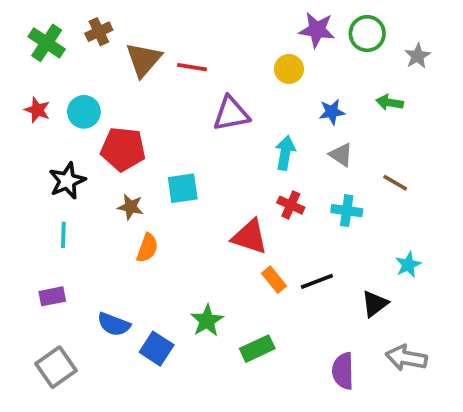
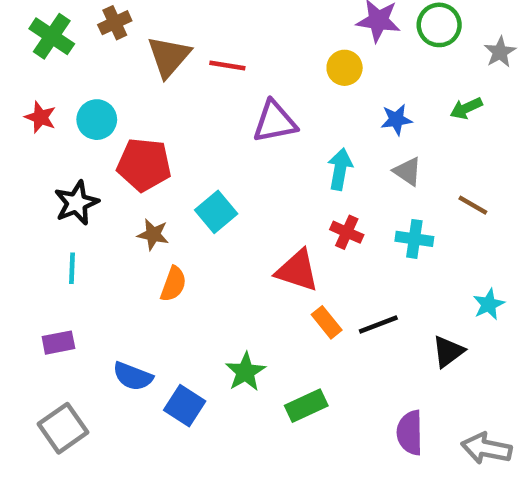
green arrow: (390, 103) -> (466, 108), turned -35
cyan square: (183, 188) -> (216, 212), turned -32
gray arrow: (406, 358) -> (486, 448), moved

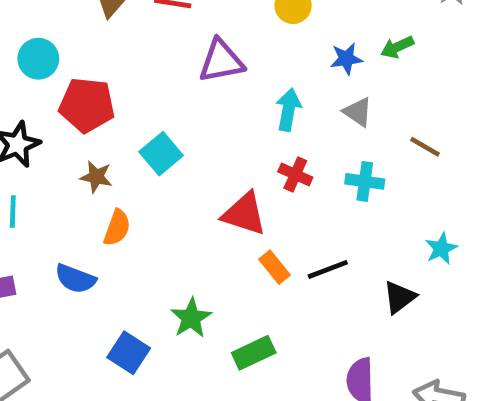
green arrow: (466, 108) -> (397, 47), moved
blue semicircle: (133, 376) -> (75, 279), moved

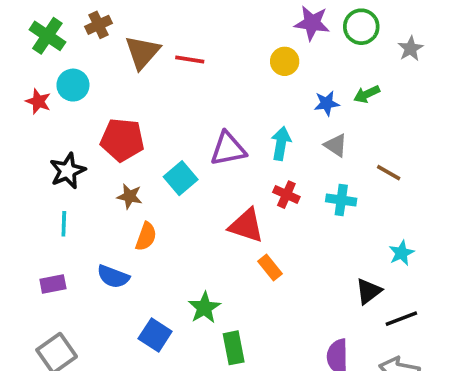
cyan circle: (38, 59) -> (73, 85), moved
purple triangle: (221, 61) -> (228, 149), moved
black line: (328, 269) -> (401, 319), moved
green rectangle: (254, 353) -> (234, 348), moved, turned -76

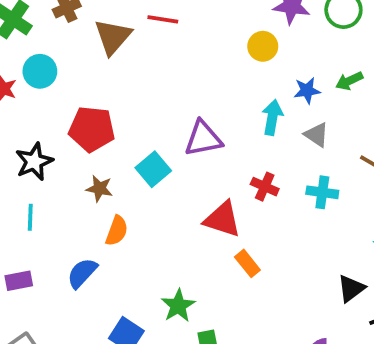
red line: (190, 60) -> (163, 19), moved
cyan arrow: (281, 143) -> (272, 117), moved
blue semicircle: (113, 277) -> (82, 273), turned 112

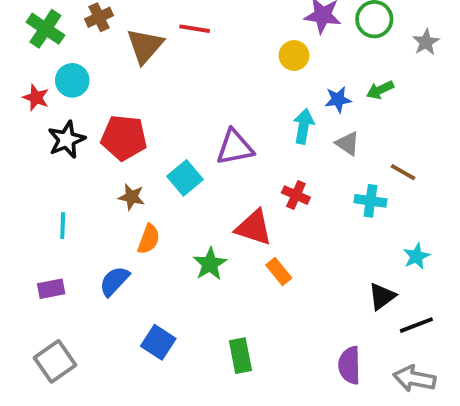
black star: (34, 162) -> (66, 140), moved
cyan cross: (322, 192) -> (370, 201), moved
green star: (178, 306) -> (210, 264), moved

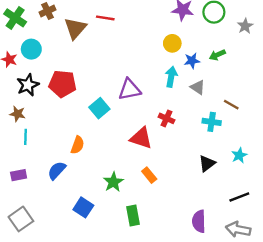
yellow circle: (294, 55) -> (172, 43), moved
brown star: (131, 197) -> (17, 114), moved
green star: (210, 264) -> (113, 182), moved
orange rectangle: (279, 272) -> (149, 175), moved
black triangle: (382, 296) -> (207, 164), moved

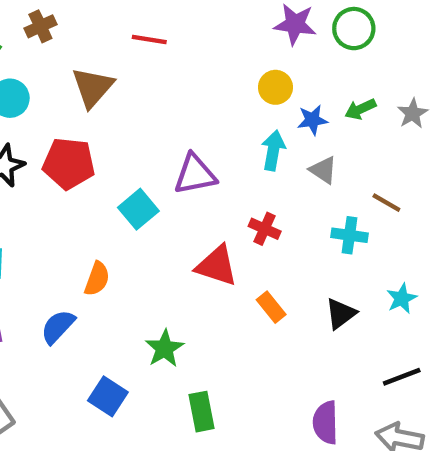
gray star: (245, 26) -> (413, 113), moved
brown triangle: (75, 28) -> (93, 87), moved
orange rectangle: (149, 175) -> (271, 307), moved

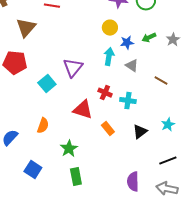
purple triangle: (195, 174) -> (73, 68), turned -40
cyan cross: (349, 235) -> (128, 101), moved
orange semicircle: (97, 279) -> (43, 126), moved
green star: (164, 348) -> (69, 149), moved

